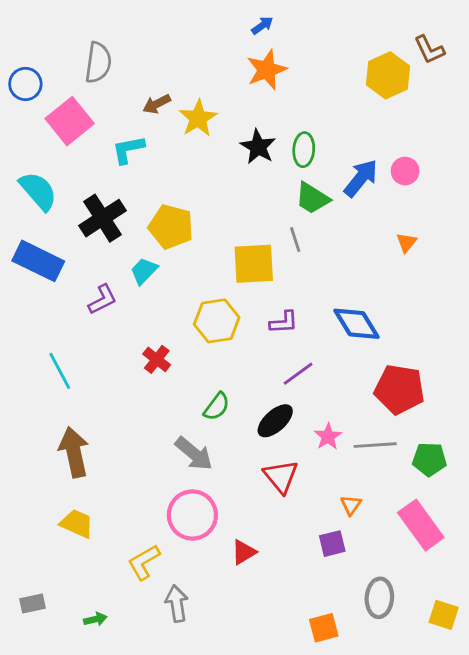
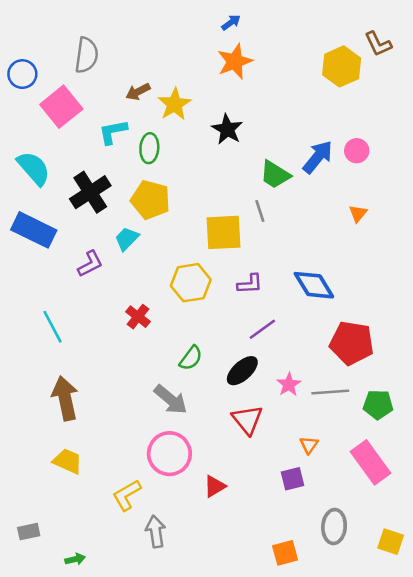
green ellipse: (304, 150) -> (149, 148), moved
green arrow: (95, 619) -> (75, 559), moved

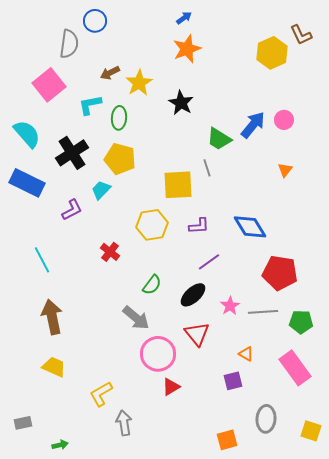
blue circle: (22, 74) -> (95, 21), moved
orange triangle: (309, 445) -> (246, 354), turned -35
pink circle: (169, 454) -> (158, 354), moved

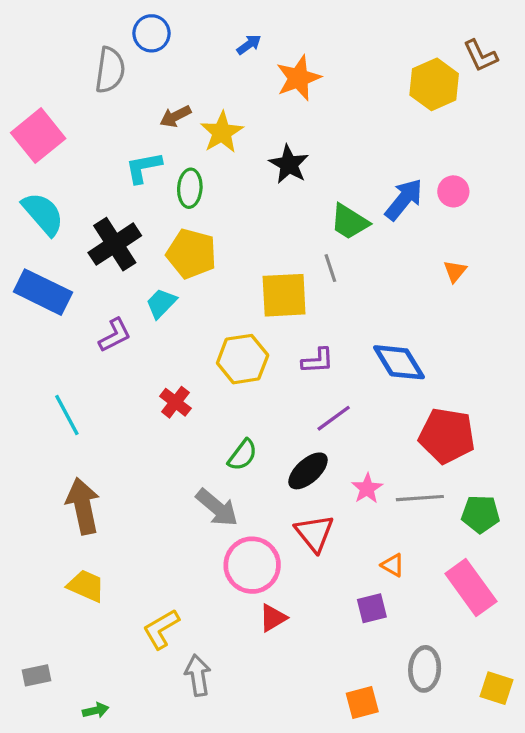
blue arrow: (184, 18) -> (249, 44), moved
pink square: (49, 85) -> (38, 136), moved

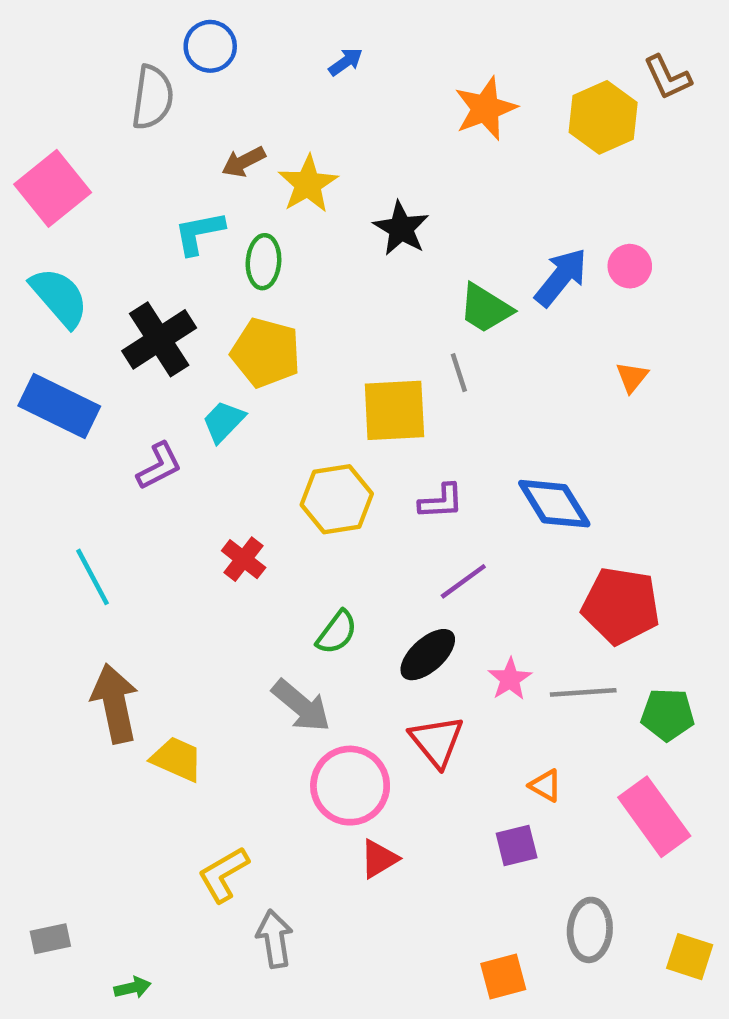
orange star: (298, 78) -> (485, 109), moved
yellow trapezoid: (86, 586) -> (177, 759), moved

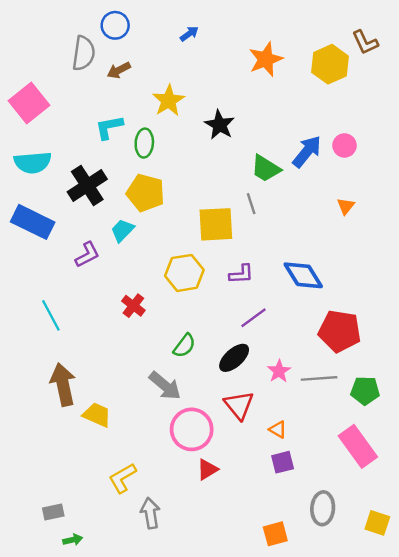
brown arrow: (244, 162) -> (119, 70), moved
cyan semicircle: (59, 297) -> (33, 162), turned 126
orange triangle: (545, 786) -> (278, 429), moved
gray rectangle: (50, 939) -> (53, 512), moved

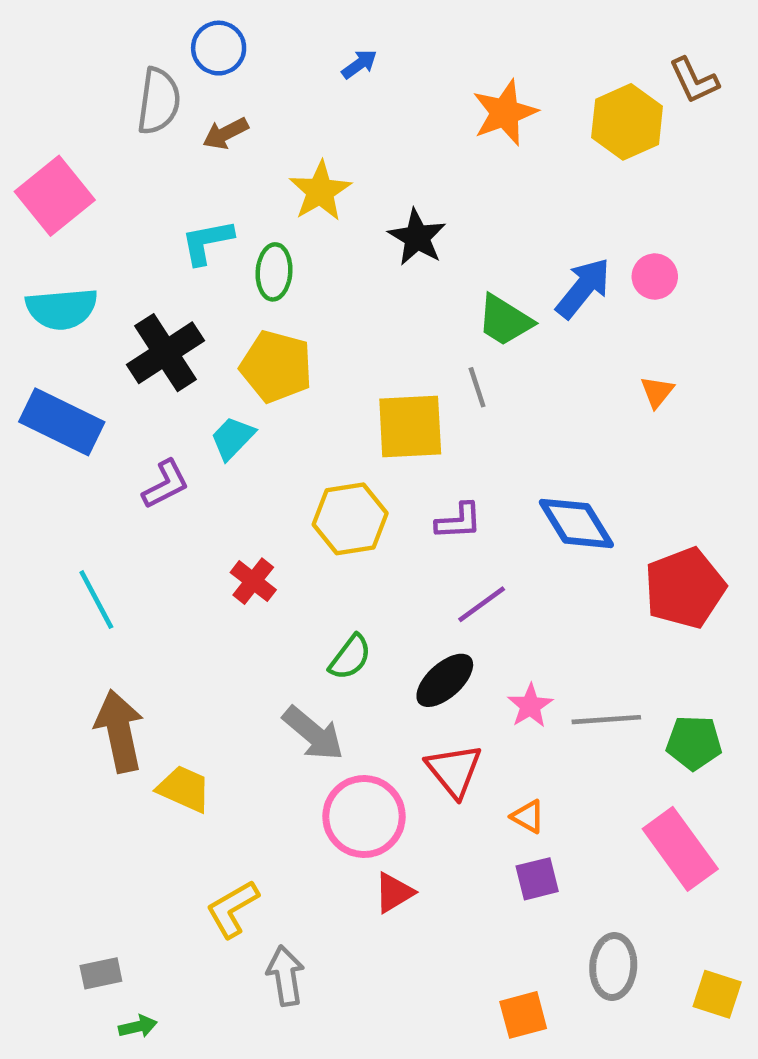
red pentagon: (340, 331) -> (685, 588), moved, turned -30

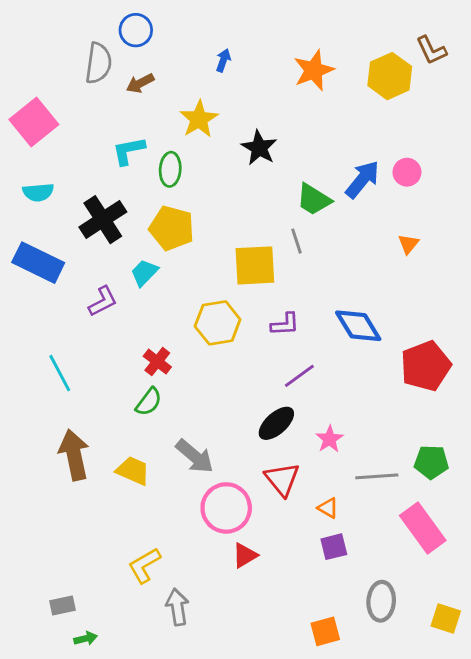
blue arrow: (359, 64) -> (223, 60), moved, turned -35
cyan semicircle: (62, 309) -> (38, 192), size x0.7
green semicircle: (350, 657) -> (149, 402), moved
gray line: (606, 720) -> (377, 476), moved
yellow trapezoid: (184, 789) -> (133, 471), moved

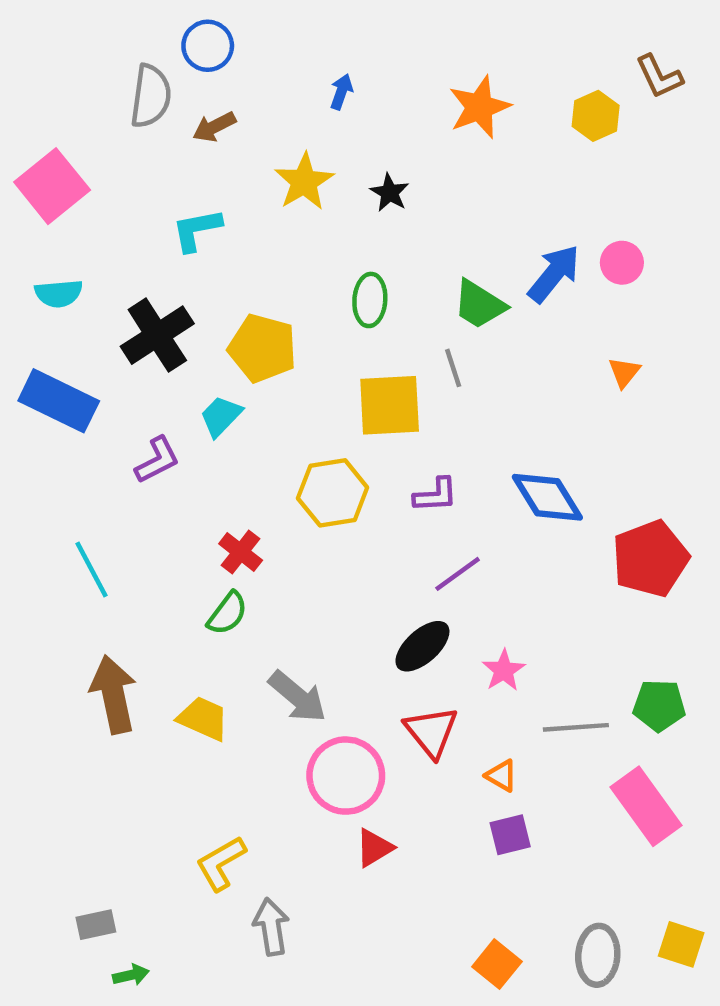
yellow hexagon: (390, 76) -> (596, 116), size x0.7
black star: (259, 148) -> (390, 193), moved, size x0.7
green ellipse: (170, 169) -> (370, 300), moved
gray ellipse: (381, 601) -> (598, 955), moved
orange square: (325, 631) -> (497, 964), turned -36

